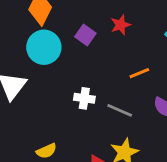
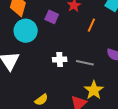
orange line: (139, 73) -> (91, 25), moved, turned -32

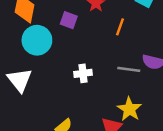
gray line: (85, 63) -> (129, 69), moved

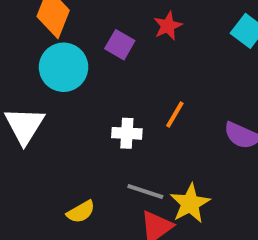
orange line: (120, 27) -> (175, 114), moved
gray line: (129, 69) -> (145, 192), moved

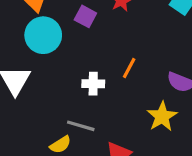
gray line: (145, 192) -> (81, 126), moved
yellow star: (190, 203) -> (162, 116), moved

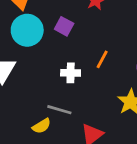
purple square: (85, 16) -> (64, 26), moved

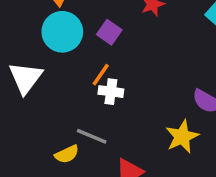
orange line: (102, 59) -> (101, 75), moved

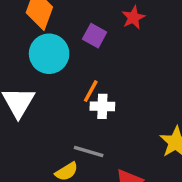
purple square: (109, 32) -> (95, 36), moved

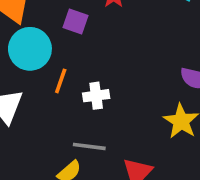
orange line: (91, 91) -> (61, 81), moved

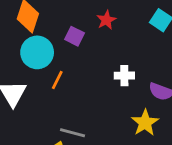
white cross: (96, 96) -> (124, 76), moved

